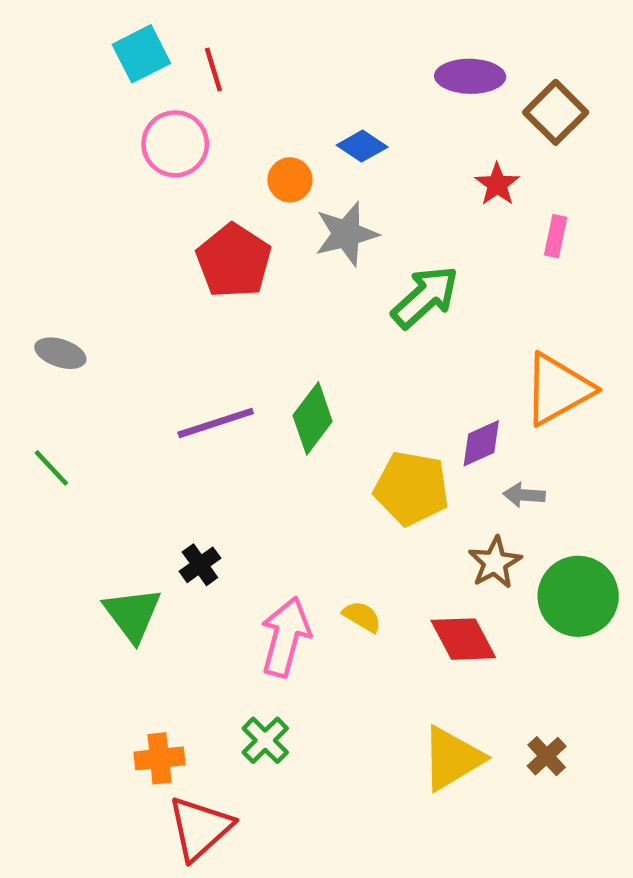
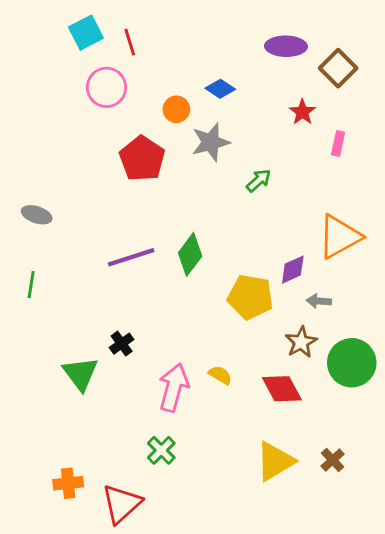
green arrow: (425, 297) -> (259, 181), size x0.6
green line: (51, 468) -> (31, 285), turned 52
orange cross: (159, 758) -> (68, 483), moved

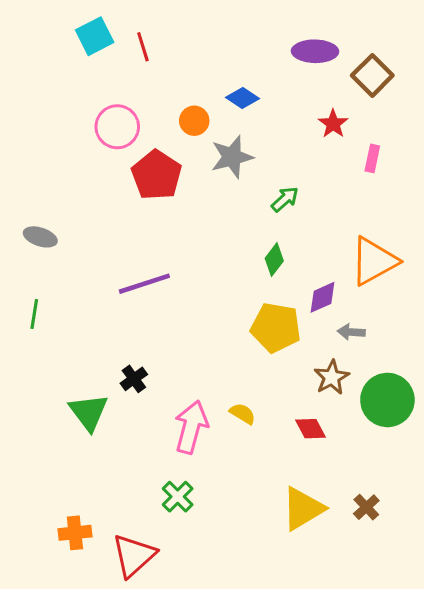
pink circle: (107, 87) -> (117, 127), moved
green diamond: (190, 254) -> (274, 260), moved, size x0.7
red diamond: (282, 389) -> (310, 429), size x0.7

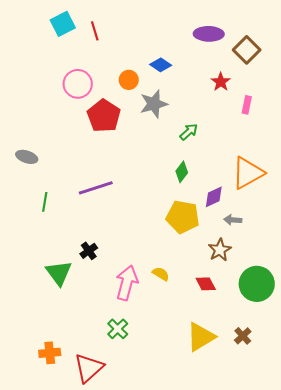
green line: (34, 314) -> (45, 202), moved
green circle: (387, 400) -> (257, 284), moved

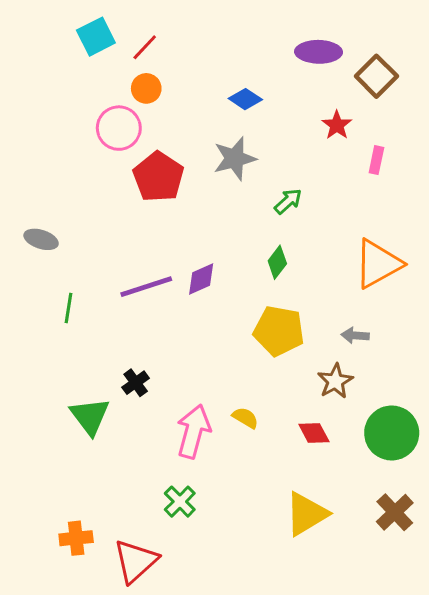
red line: (95, 31) -> (145, 47), turned 60
orange circle: (129, 80) -> (146, 88), moved
purple diamond: (214, 197) -> (201, 279), moved
brown cross: (243, 336) -> (395, 512), moved, size x1.4

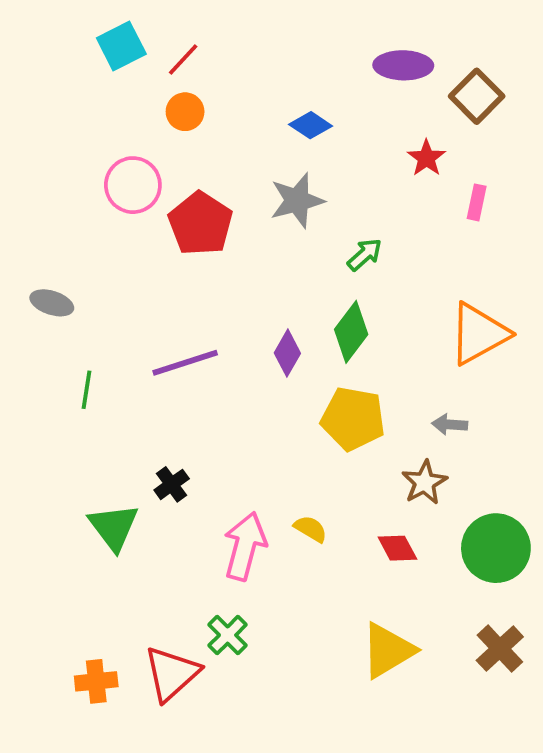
pink circle: (119, 128) -> (133, 185), moved
green diamond: (277, 262) -> (351, 332), size x1.4
purple diamond: (201, 279) -> (287, 353), moved, turned -36
red triangle: (136, 561) -> (172, 674), moved

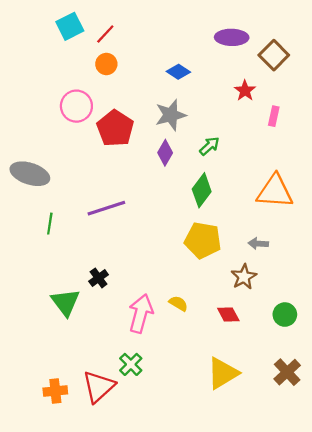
gray ellipse: (52, 303) -> (30, 174), size x1.6
orange triangle: (479, 334) -> (275, 191), turned 33
purple diamond: (287, 353) -> (165, 153), moved
green circle: (496, 548) -> (285, 315), size x0.6

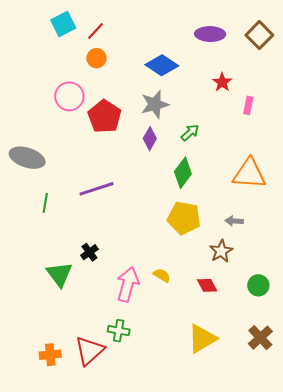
brown square: (274, 55) -> (259, 35), moved
blue diamond: (178, 72) -> (162, 65), size x1.5
green cross: (131, 364) -> (119, 331), turned -35

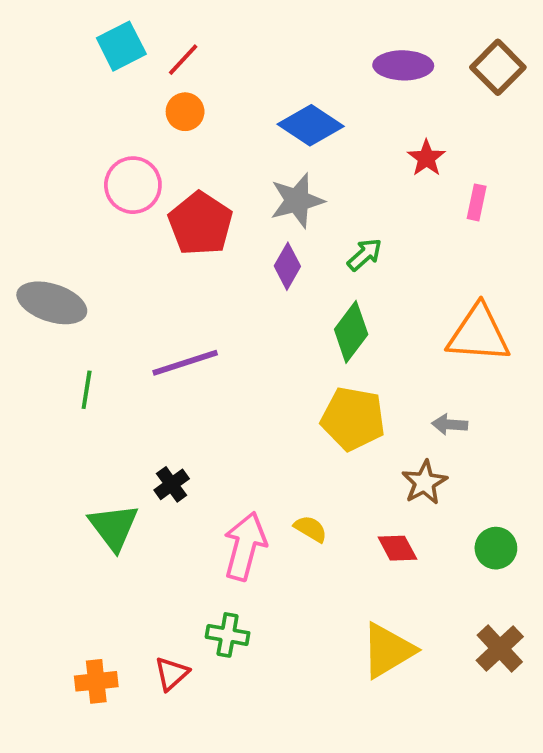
red triangle: (89, 351) -> (172, 674), size x0.6

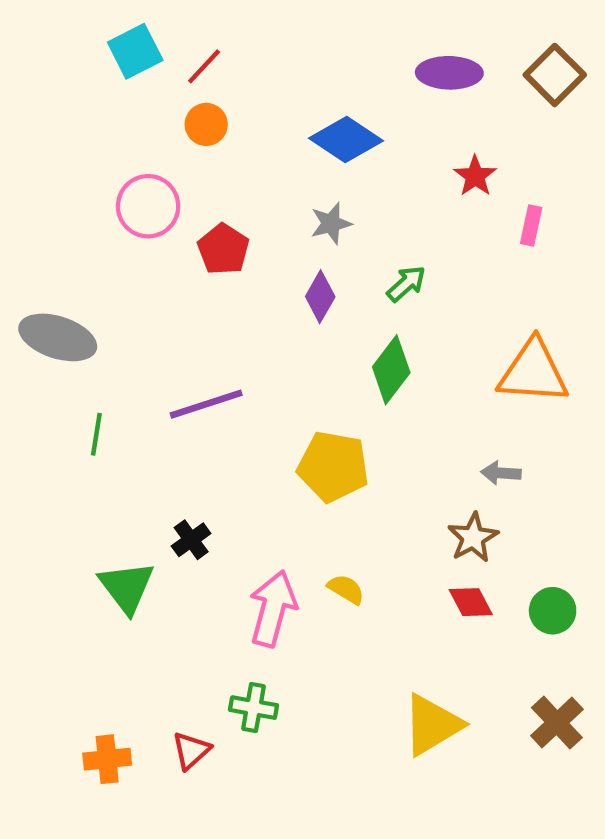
gray star: (297, 201) -> (331, 223), size x0.7
red pentagon: (201, 224) -> (223, 249), size x0.7
yellow pentagon: (353, 419) -> (333, 467), moved
red diamond: (397, 548) -> (471, 602), moved

